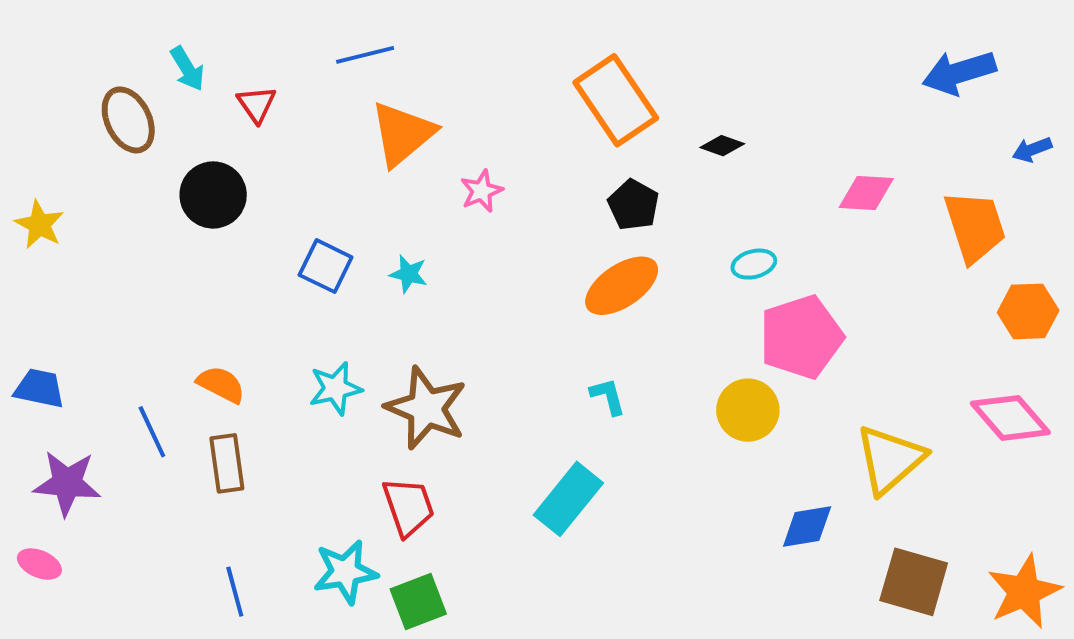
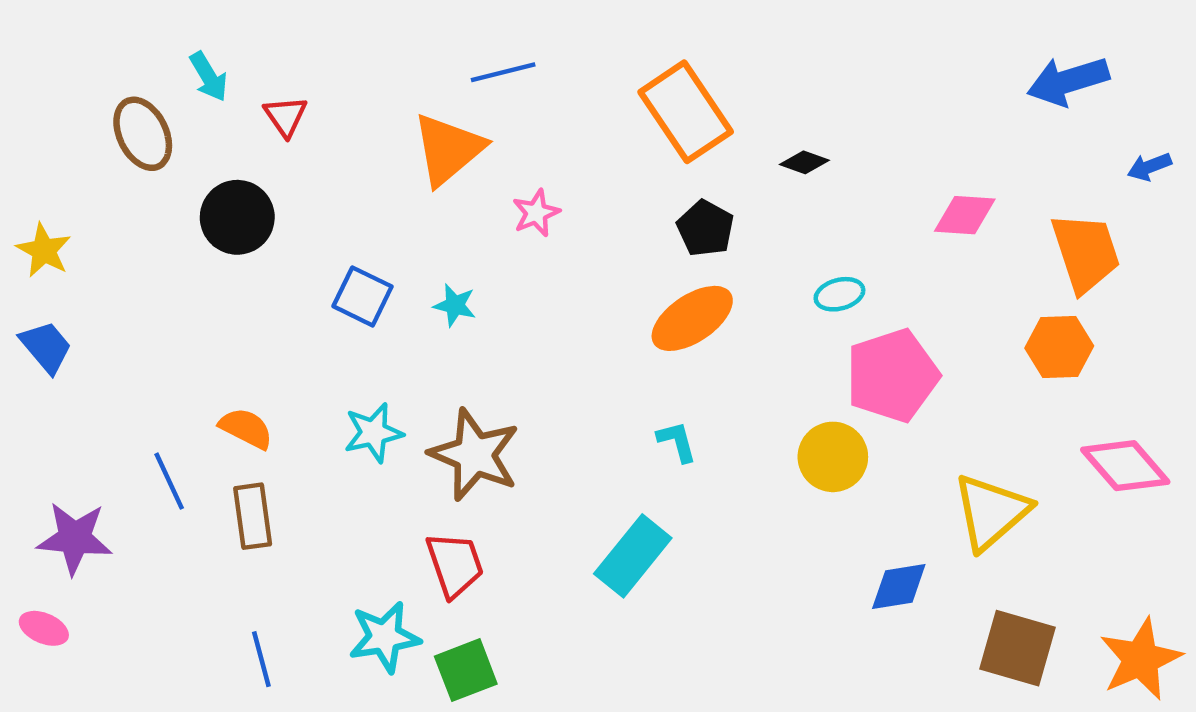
blue line: (365, 55) -> (503, 72), moved
orange hexagon: (1028, 311) -> (1059, 347), moved
blue trapezoid: (39, 388) -> (46, 347), moved, turned 38

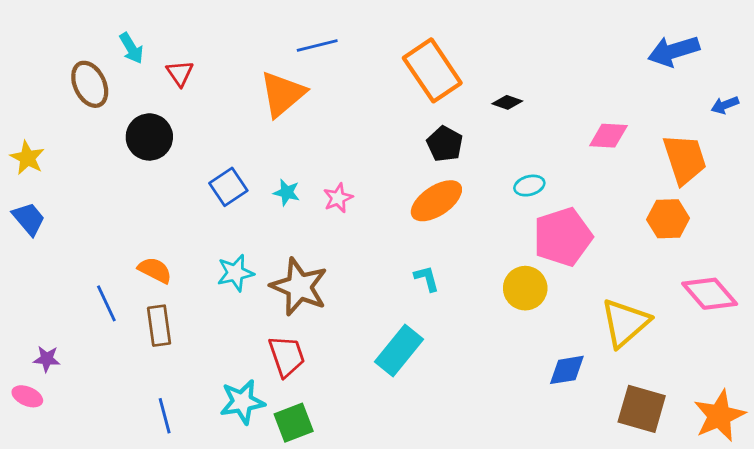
pink star: (536, 213) -> (338, 198), moved
blue square: (363, 296) -> (228, 187), turned 30
purple star: (75, 538) -> (47, 359), moved, size x0.6

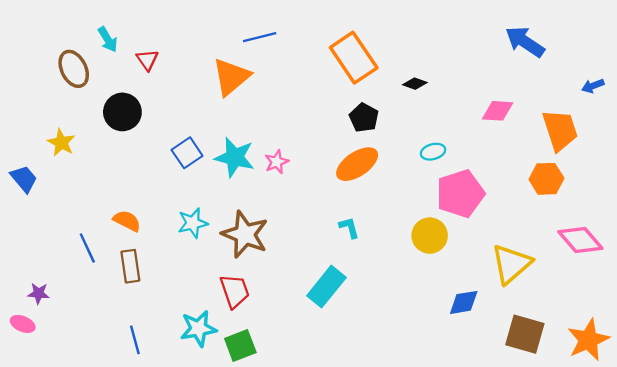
blue arrow: (674, 51) -> (525, 42), moved, turned 51
yellow star: (27, 158) -> (61, 143), moved
cyan star: (287, 192) -> (235, 157), size x1.8

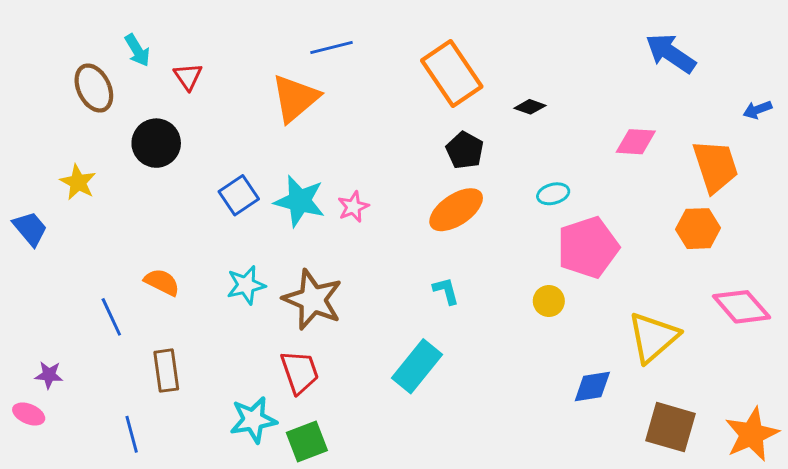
yellow circle: (430, 236) -> (549, 301), size x0.7
brown rectangle: (130, 266) -> (166, 371), moved
blue line: (135, 340) -> (132, 434), moved

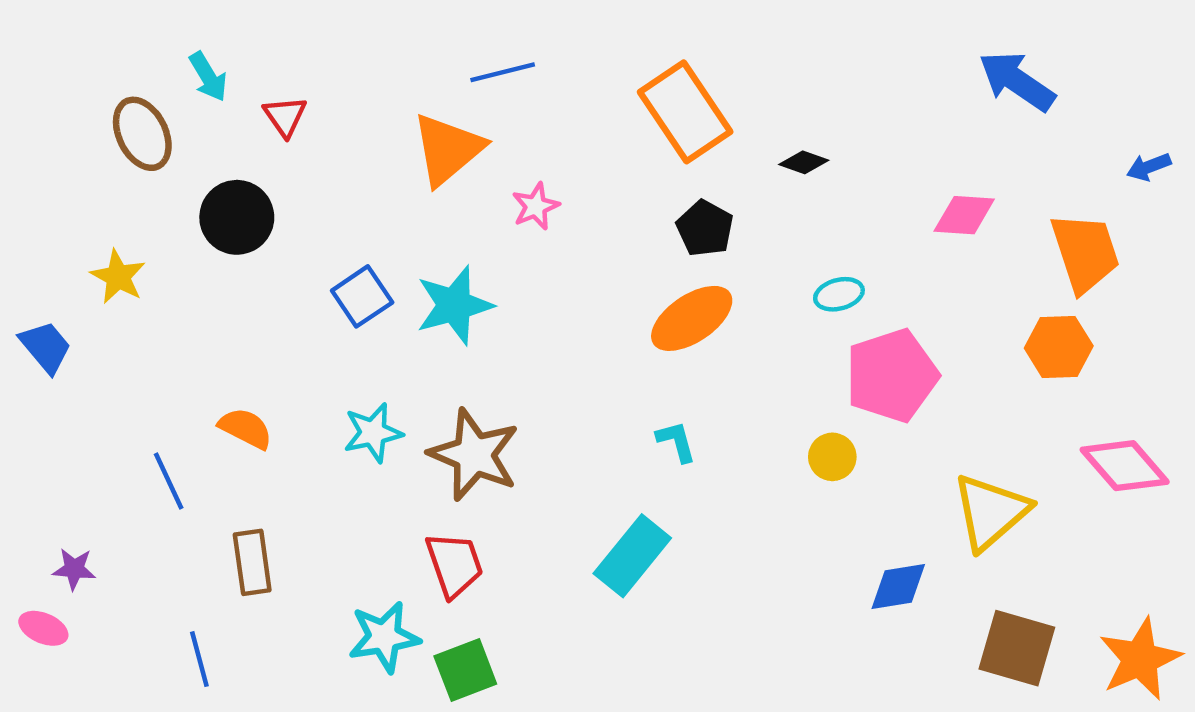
cyan star: (300, 201) -> (454, 305), turned -30
pink star: (353, 207) -> (536, 206), moved

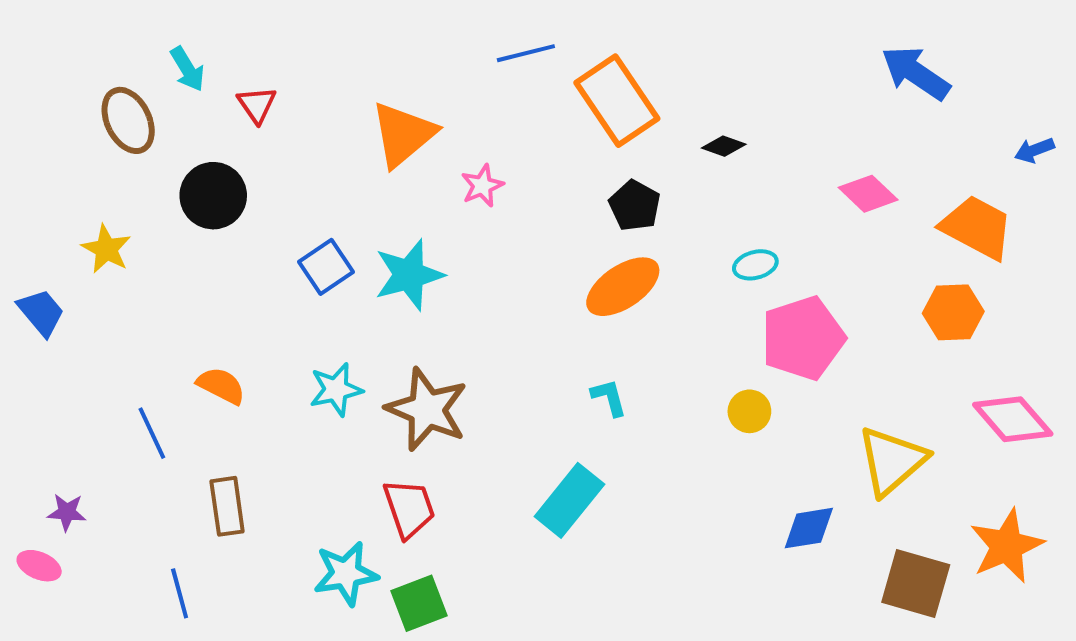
blue line: (503, 72) -> (526, 53), moved
pink diamond: (964, 215) -> (868, 194), turned 40
orange trapezoid: (1085, 252) -> (977, 227), turned -44
orange star: (1140, 659) -> (1007, 546), moved

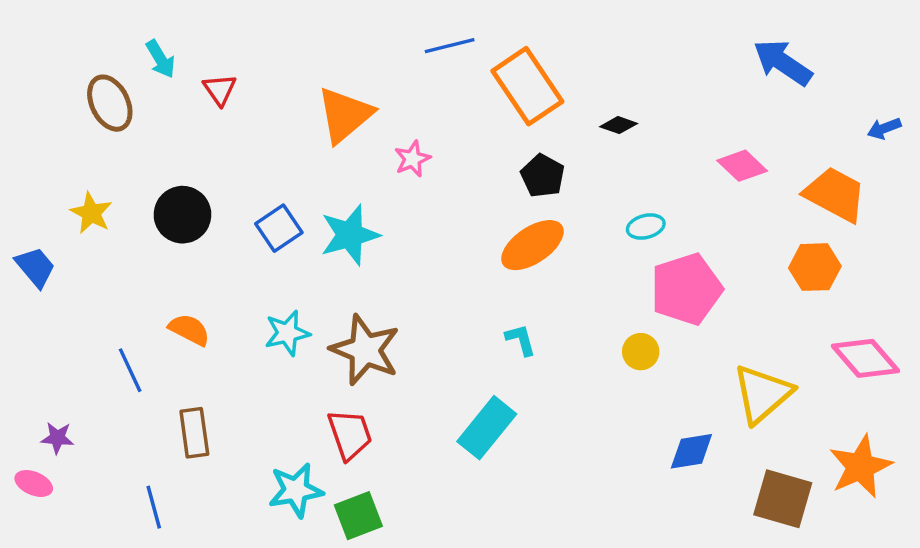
black circle: (213, 196) -> (182, 215), moved

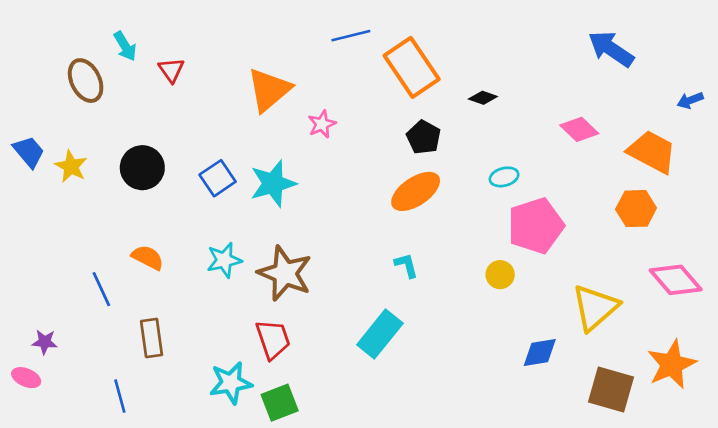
blue trapezoid: (35, 267) -> (29, 152), moved

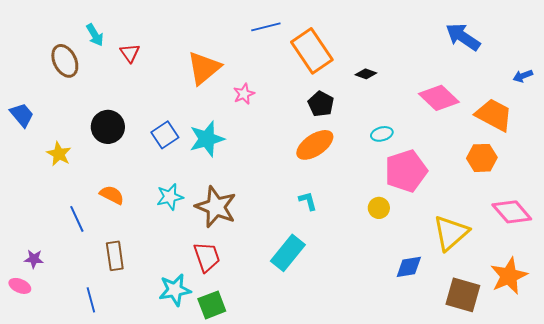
pink diamond: (579, 129) -> (439, 98), size x1.4
yellow star: (71, 166) -> (59, 154), moved

